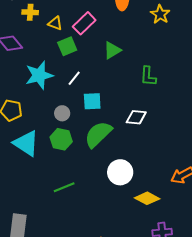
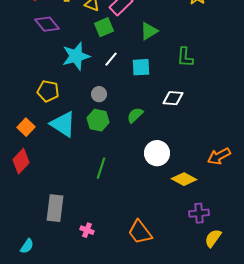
cyan square: (92, 101) -> (141, 67), moved
green semicircle: (98, 134) -> (135, 115), size x0.6
green line: (64, 187) -> (101, 168), turned -50

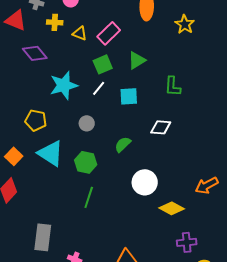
green square: (104, 27) -> (103, 64), moved
green hexagon: (98, 120) -> (86, 162), moved

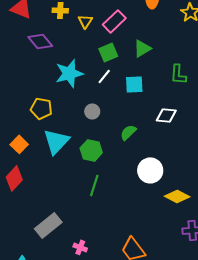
yellow triangle: (80, 33) -> (85, 21), turned 42
cyan triangle: (51, 153) -> (56, 141), turned 40
gray rectangle: (43, 237) -> (48, 225), turned 44

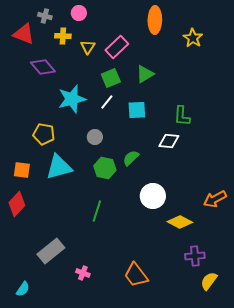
green L-shape: (178, 74) -> (182, 116), moved
cyan triangle: (56, 141) -> (59, 167), turned 32
orange square: (19, 144) -> (22, 170), turned -36
green hexagon: (91, 150) -> (105, 168), moved

